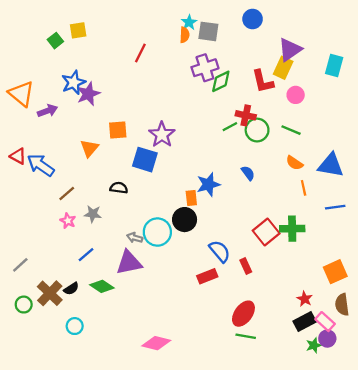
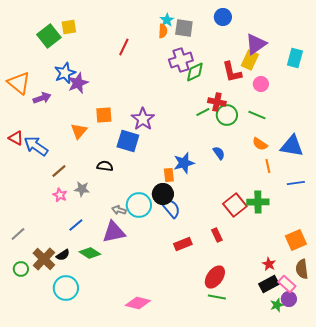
green square: (55, 41) -> (49, 36), size x1.6
blue semicircle: (220, 251) -> (171, 208), moved
cyan circle: (75, 326) -> (66, 288), size x1.6

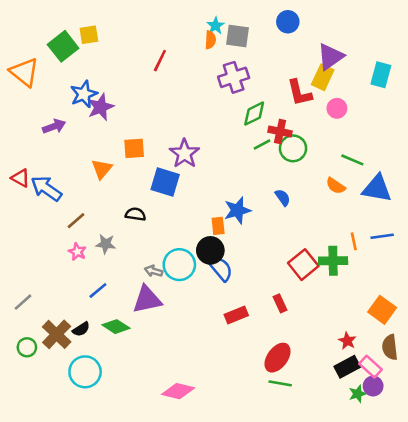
green diamond: (195, 72) -> (254, 113), moved
orange triangle: (19, 83) -> (24, 72), moved
green line: (257, 115) -> (352, 160), moved
orange line: (268, 166) -> (354, 241), moved
orange square: (296, 240) -> (382, 310), turned -30

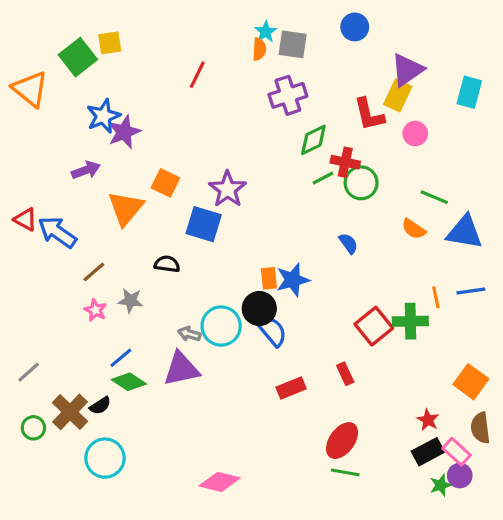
purple arrow: (54, 126) -> (86, 170), moved
orange square: (134, 148) -> (165, 183), turned 30
orange triangle: (102, 169) -> (126, 208), size x1.4
blue star: (237, 210) -> (293, 280), moved
green diamond: (116, 327) -> (129, 382), moved

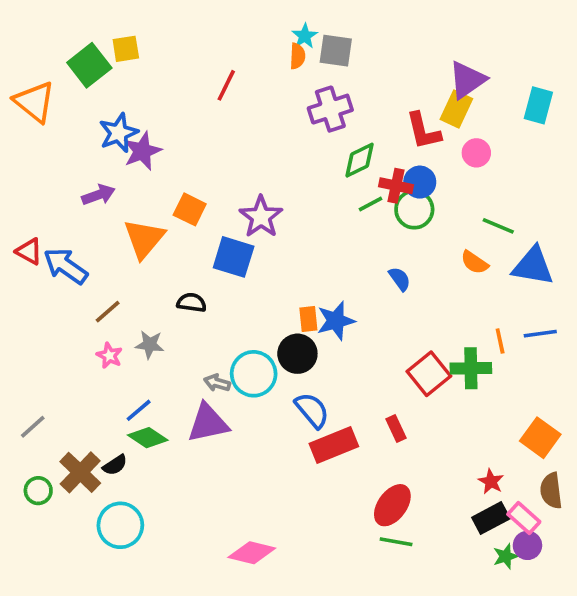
blue circle: (355, 27) -> (420, 182), moved
blue semicircle: (272, 331) -> (312, 410), moved
red rectangle: (291, 388) -> (334, 445), size x1.4

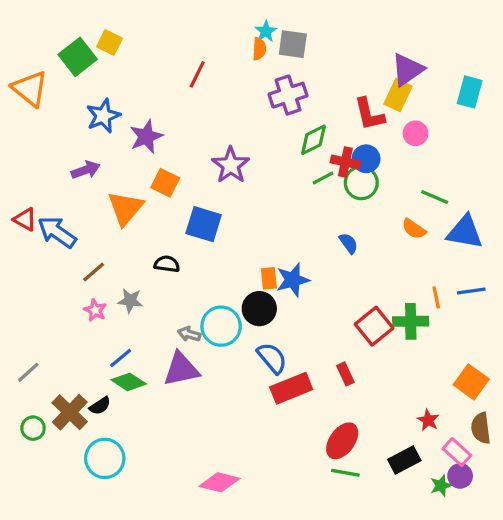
yellow square: (126, 49) -> (110, 43), turned 35
purple star: (142, 151) -> (146, 137), moved
purple star: (261, 217) -> (231, 165), moved
black rectangle: (491, 518) -> (404, 460), moved

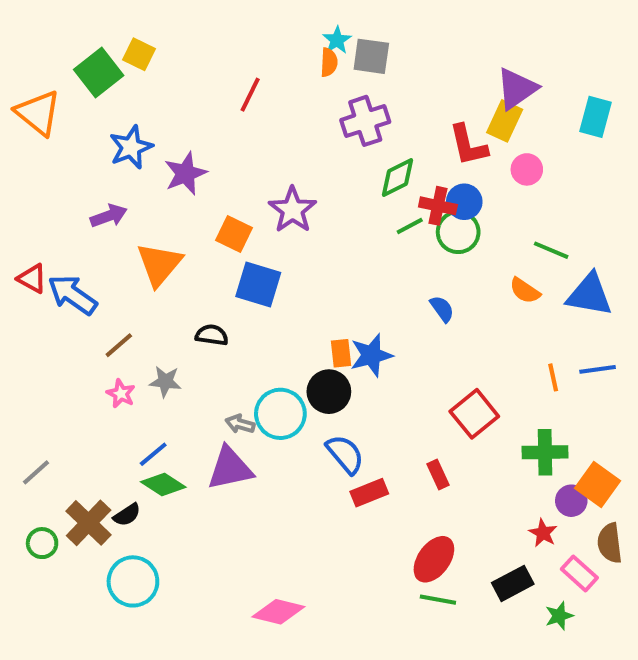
orange square: (165, 183) -> (234, 234), moved
green cross: (411, 321) -> (545, 452), moved
red rectangle: (291, 388) -> (369, 493), size x0.7
purple circle: (460, 476) -> (571, 501), moved

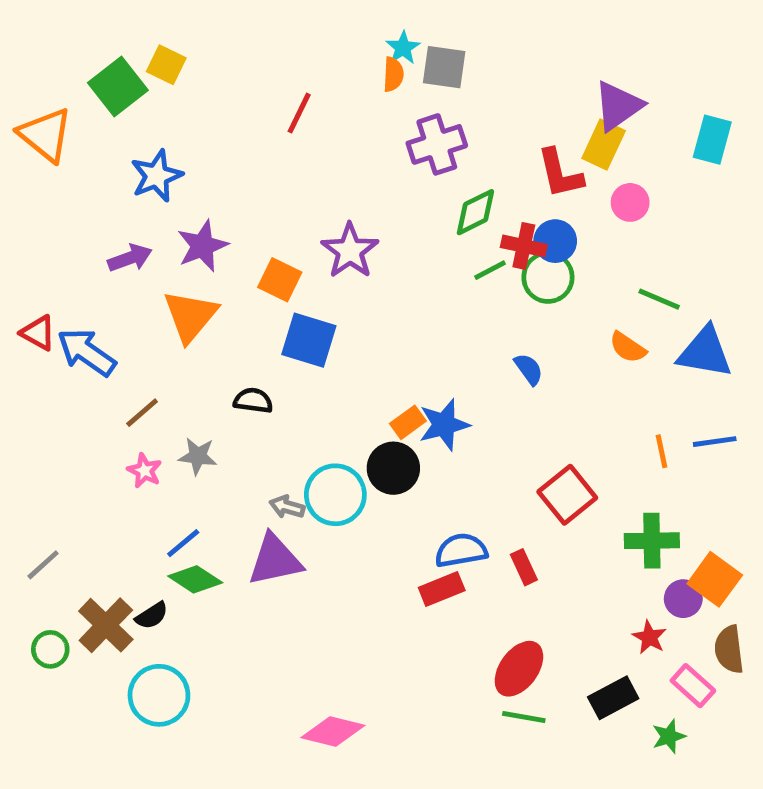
purple star: (185, 173) -> (202, 246), moved
orange rectangle: (341, 353) -> (408, 422), turned 60
blue semicircle: (345, 454) -> (461, 550), moved, turned -60

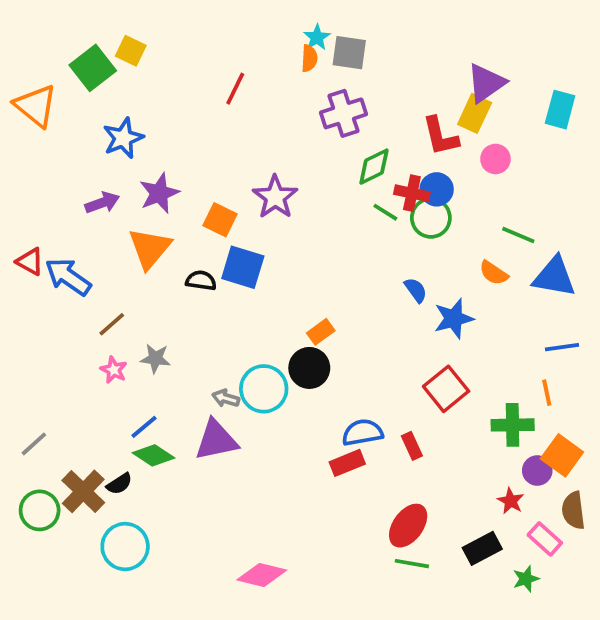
green line: (490, 270) -> (385, 212), turned 60
black semicircle: (253, 401) -> (201, 281), moved
blue star: (444, 425) -> (454, 319), moved
orange line: (662, 451) -> (547, 393), moved
green circle: (50, 649) -> (40, 510), size x1.4

